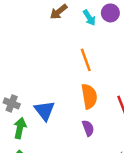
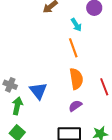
cyan arrow: (89, 18) -> (76, 25), moved
purple semicircle: (88, 128) -> (75, 106), turned -104

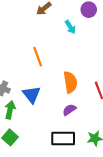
orange line: (73, 48) -> (38, 57), moved

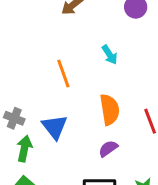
cyan arrow: (70, 27) -> (110, 55), moved

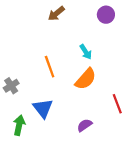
orange semicircle: (110, 110) -> (86, 79), moved, turned 50
gray cross: (14, 118) -> (11, 86), moved, turned 35

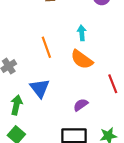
cyan arrow: (86, 52) -> (82, 33), turned -152
orange semicircle: (86, 79) -> (82, 59), turned 85

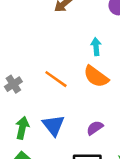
orange line: (46, 47) -> (56, 79), moved, turned -35
blue triangle: (40, 88) -> (53, 125), moved

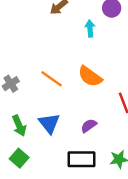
cyan arrow: (96, 47) -> (90, 28), moved
green arrow: (22, 128) -> (19, 126), turned 145

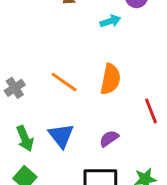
cyan arrow: (90, 28) -> (110, 21), turned 77
orange semicircle: (90, 76) -> (110, 79), turned -115

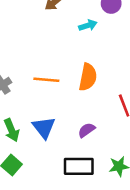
orange line: (64, 82) -> (46, 80), turned -30

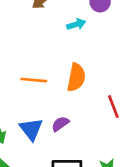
purple semicircle: (87, 130) -> (60, 124), moved

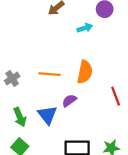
purple semicircle: (60, 124) -> (69, 101), moved

